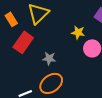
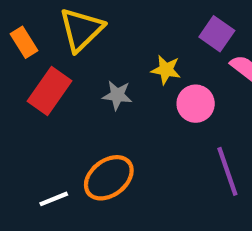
gray star: (49, 58) -> (117, 95), moved

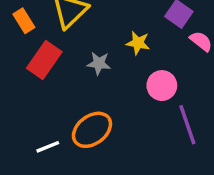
pink circle: (196, 104) -> (162, 86), moved

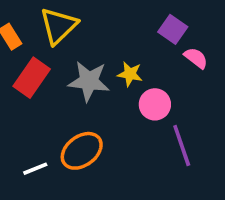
yellow star: (138, 43) -> (130, 74), moved
gray star: (99, 63) -> (89, 81), size x1.6

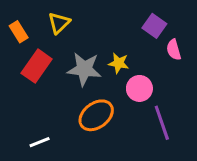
yellow triangle: (58, 26) -> (59, 23), size x0.7
pink semicircle: (196, 58) -> (174, 50), turned -144
orange ellipse: (82, 151) -> (96, 115), moved

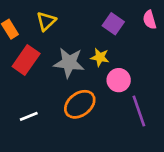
purple square: (154, 26) -> (113, 24), moved
pink semicircle: (174, 50) -> (150, 20), moved
white line: (40, 142) -> (29, 116), moved

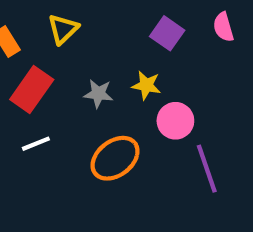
gray star: (69, 63) -> (98, 94), size x0.6
white line: (29, 116) -> (36, 144), moved

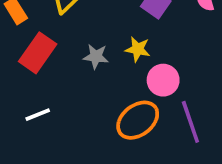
white line: (36, 144) -> (38, 115), moved
orange ellipse: (115, 158) -> (138, 120), moved

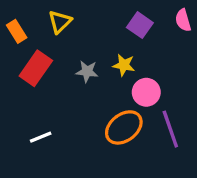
white line: (38, 115) -> (41, 137), moved

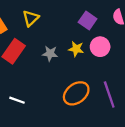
pink circle: (146, 92) -> (100, 47), moved
white line: (41, 137) -> (17, 100), turned 42

